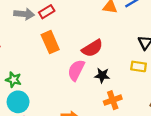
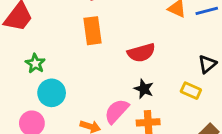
pink semicircle: (76, 70) -> (117, 111), moved
cyan circle: (18, 102) -> (52, 93), moved

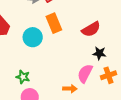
green star: (35, 64) -> (23, 77), moved
cyan circle: (52, 93) -> (33, 37), moved

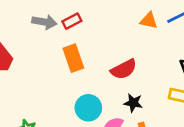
cyan circle: (33, 37) -> (88, 108), moved

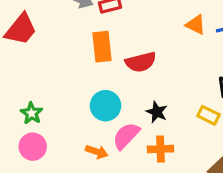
red semicircle: (124, 69) -> (141, 62), moved

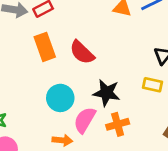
red semicircle: (141, 62) -> (82, 52), turned 72
black star: (157, 112) -> (107, 93), size x1.4

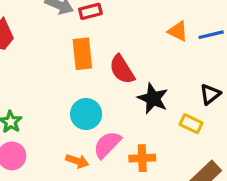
black star: (107, 93) -> (153, 98), moved

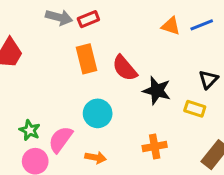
pink semicircle: (107, 145) -> (60, 139), moved

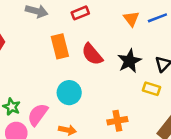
red rectangle: (88, 19) -> (80, 13), moved
orange triangle: (171, 26) -> (131, 19), turned 35
black star: (157, 91) -> (129, 61), moved, turned 30

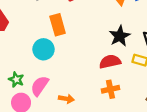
red semicircle: (92, 54) -> (110, 62), moved, turned 120
cyan circle: (69, 93) -> (44, 49), moved

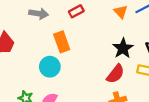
red semicircle: (110, 62) -> (115, 74), turned 144

